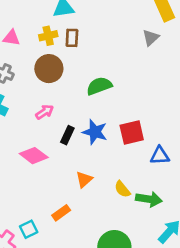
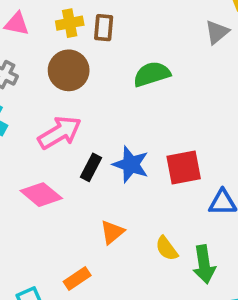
green semicircle: (99, 86) -> (152, 74), moved
pink arrow: (45, 112) -> (60, 133), size x1.6
green arrow: (149, 199) -> (204, 264), turned 70

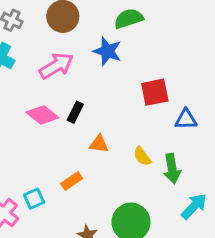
blue star: (131, 164) -> (107, 51), moved
black rectangle: (91, 167) -> (75, 112), moved
orange triangle: (112, 232) -> (99, 144), turned 48

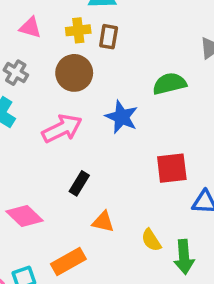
green semicircle: (129, 19) -> (169, 84), moved
pink diamond: (42, 115) -> (25, 216), moved
orange rectangle: (72, 181) -> (68, 261), size x1.4

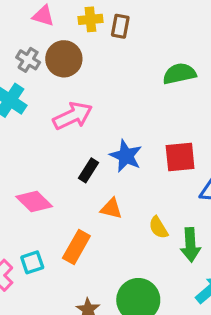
brown circle: (74, 73) -> (64, 59), moved
blue star: (122, 117) -> (126, 156), moved
orange rectangle: (68, 261) -> (76, 247), turned -32

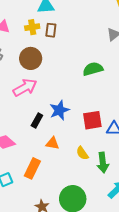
brown circle: (64, 59) -> (31, 58), moved
green semicircle: (179, 74) -> (93, 69), moved
blue star: (126, 156) -> (59, 110), turned 30
red square: (180, 157) -> (92, 120), moved

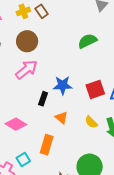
brown rectangle: (51, 30) -> (42, 11), turned -32
blue star: (59, 110) -> (63, 85), turned 30
orange triangle: (52, 143) -> (61, 118), turned 40

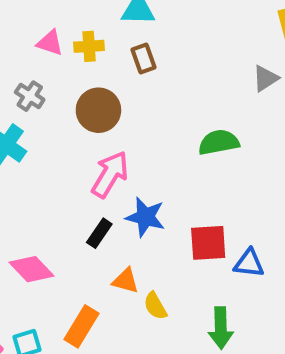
yellow cross: (23, 11) -> (89, 46), moved
pink arrow: (26, 70) -> (110, 174), moved, turned -35
orange triangle: (61, 118) -> (126, 281), turned -40
yellow semicircle: (91, 122) -> (155, 306), moved

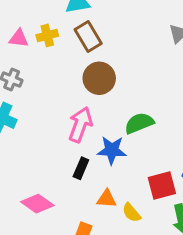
brown rectangle: (143, 58) -> (88, 36), size x1.4
brown circle: (98, 110) -> (99, 78), moved
green semicircle: (219, 142) -> (139, 123), moved
red square: (208, 243) -> (162, 185), moved

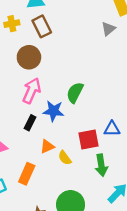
brown circle: (99, 78) -> (29, 57), moved
green semicircle: (139, 123) -> (75, 93), turned -45
orange triangle: (107, 199) -> (47, 146), turned -32

